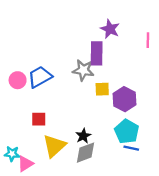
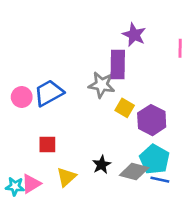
yellow square: (102, 89) -> (125, 108), turned 32
yellow triangle: (54, 146) -> (66, 177), size x0.7
gray diamond: (86, 153) -> (134, 172), moved, turned 35
pink triangle: (25, 164) -> (31, 184), moved

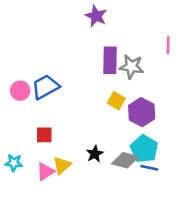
purple star: (134, 35) -> (96, 16), moved
gray star: (102, 85) -> (131, 67), moved
pink triangle: (31, 184) -> (45, 172), moved
cyan star: (15, 186) -> (14, 163), moved

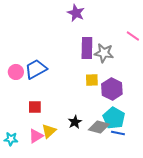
pink line: (168, 45) -> (133, 36), turned -56
yellow square: (116, 101) -> (92, 80), turned -32
cyan star: (14, 163) -> (11, 139), moved

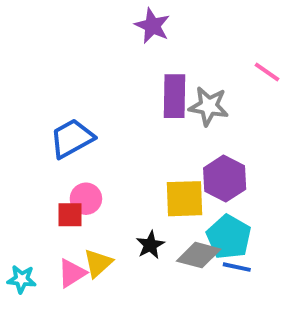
pink circle: (16, 72) -> (86, 199), moved
yellow square: (92, 80) -> (185, 199), moved, size x1.5

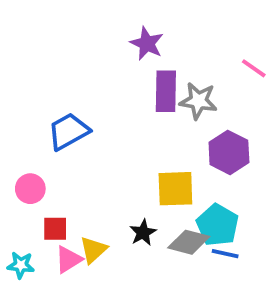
purple star: (152, 26) -> (147, 44), moved
purple hexagon: (225, 179) -> (229, 152), moved
pink circle: (86, 199) -> (30, 189), moved
red square: (70, 215) -> (55, 229), moved

